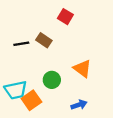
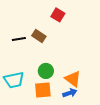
orange triangle: (82, 69) -> (73, 79), moved
orange square: (31, 100) -> (43, 90), moved, turned 30

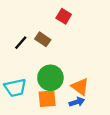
black line: (19, 39) -> (21, 43), turned -40
green circle: (46, 71) -> (50, 78), size x1.5

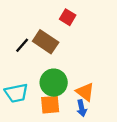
brown rectangle: (43, 39) -> (46, 42), size x1.5
blue arrow: (77, 102) -> (82, 108), turned 96

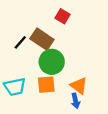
green circle: (54, 83) -> (52, 62), moved
orange square: (50, 105) -> (46, 85), moved

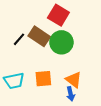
red square: (63, 16) -> (58, 15), size x1.5
green circle: (52, 62) -> (61, 42), moved

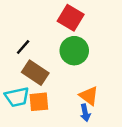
brown rectangle: (39, 36) -> (35, 73), moved
orange square: (43, 79) -> (39, 102), moved

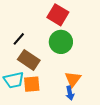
orange triangle: (89, 96) -> (73, 79), turned 30

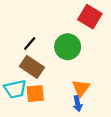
red square: (58, 15) -> (90, 17), moved
black line: (19, 39) -> (30, 43), moved

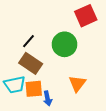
red square: (90, 17) -> (86, 16), turned 35
blue arrow: (78, 104) -> (48, 98), moved

